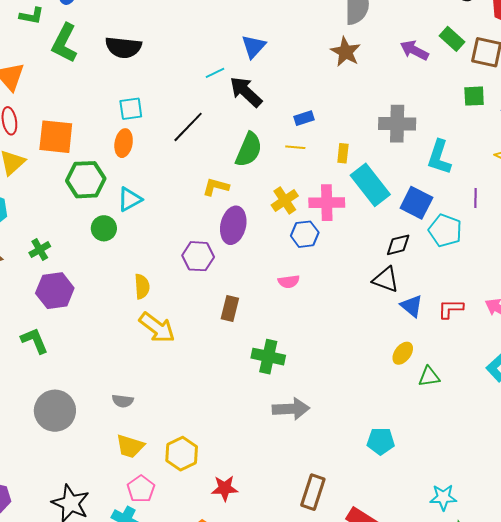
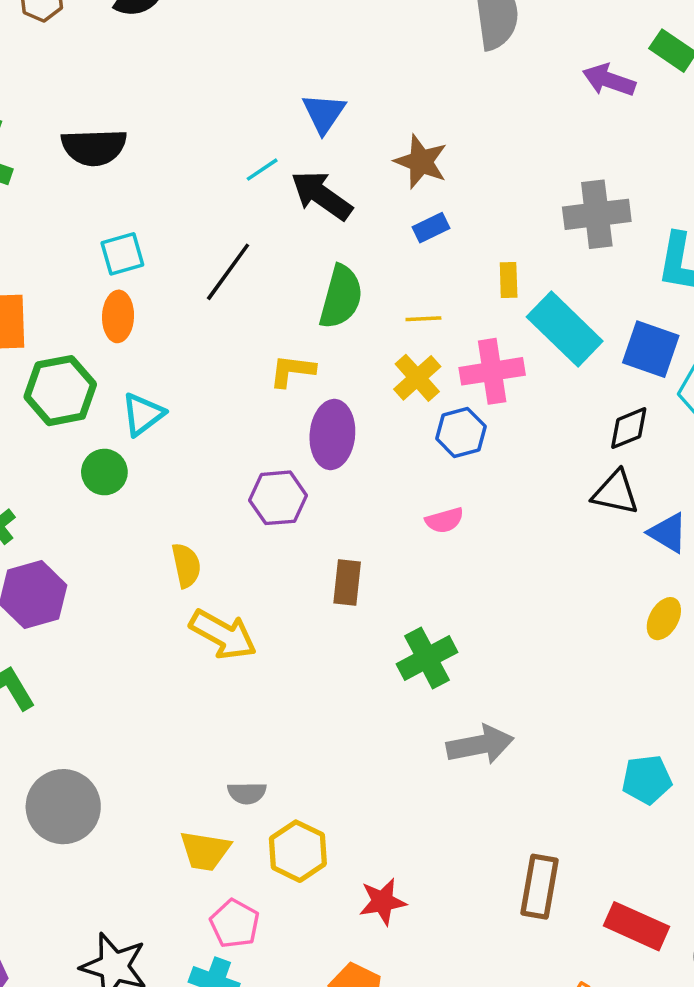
brown star: (346, 52) -> (421, 162), moved
yellow line: (295, 147) -> (423, 319), moved
green cross: (268, 357) -> (427, 658), turned -32
gray semicircle: (123, 401) -> (247, 793), moved

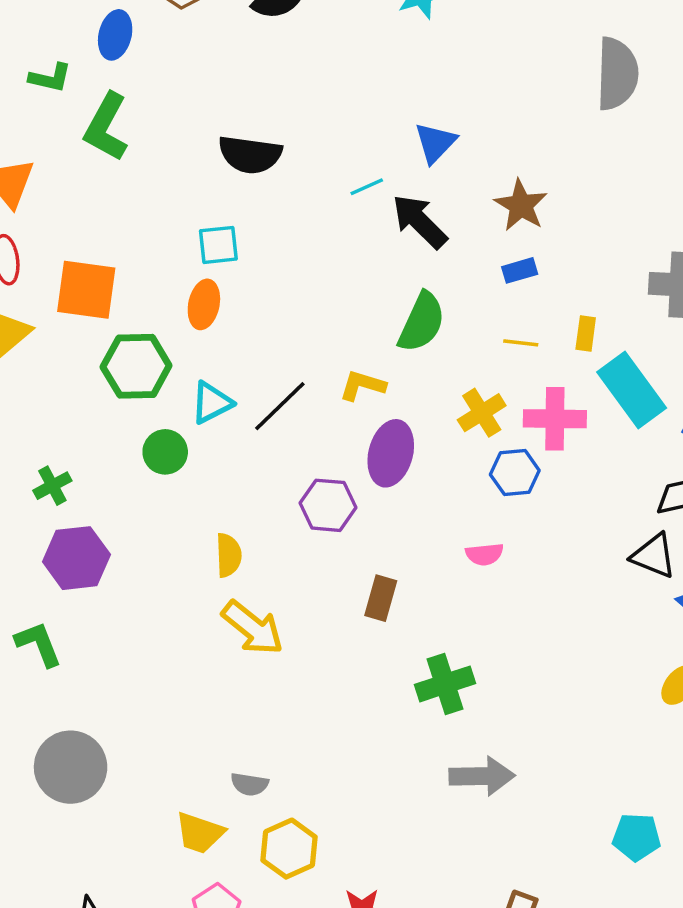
black semicircle: (94, 147) -> (250, 155), moved
black line: (228, 272) -> (280, 406), moved
yellow line: (423, 319) -> (521, 343), moved

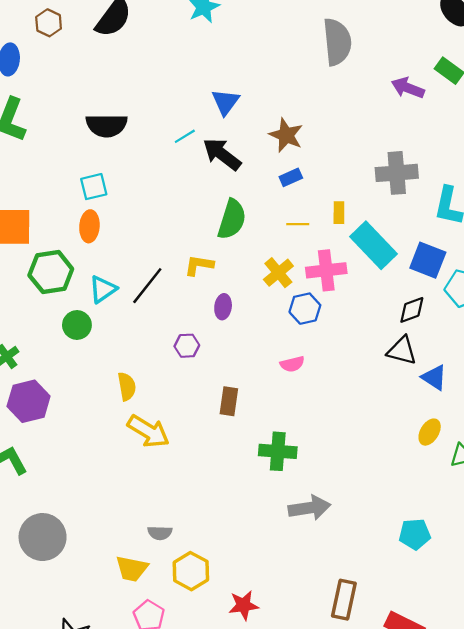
purple ellipse: (391, 453) -> (223, 307), size x0.6
purple hexagon: (328, 505) -> (187, 346), size x0.7
green cross: (445, 684) -> (278, 451), turned 30

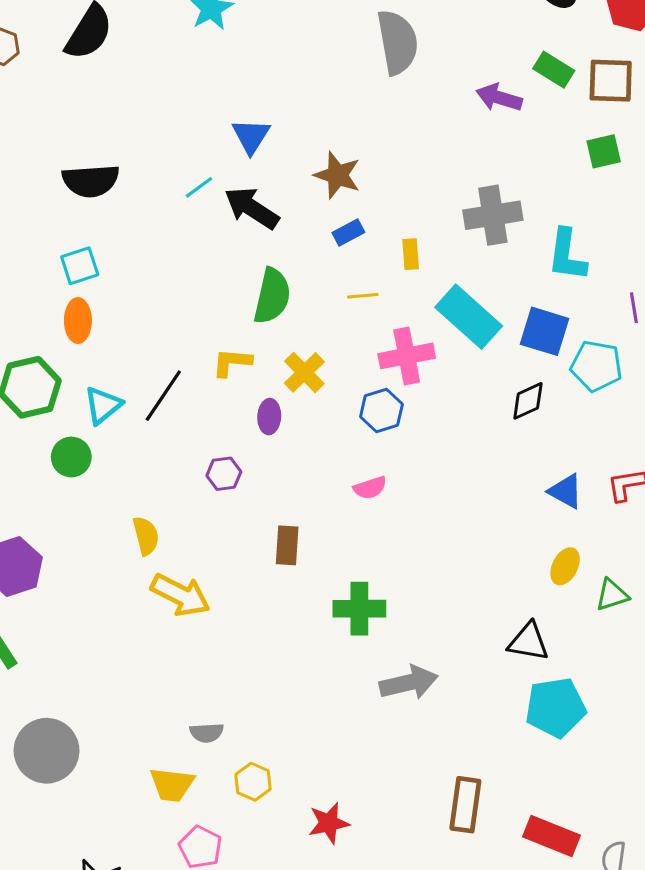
yellow rectangle: (339, 213) -> (411, 254), moved
yellow cross: (278, 273) -> (304, 372), moved
black triangle: (402, 351) -> (528, 642), moved
cyan pentagon: (415, 534) -> (556, 708), size x1.4
yellow hexagon: (191, 571) -> (253, 782), size x0.7

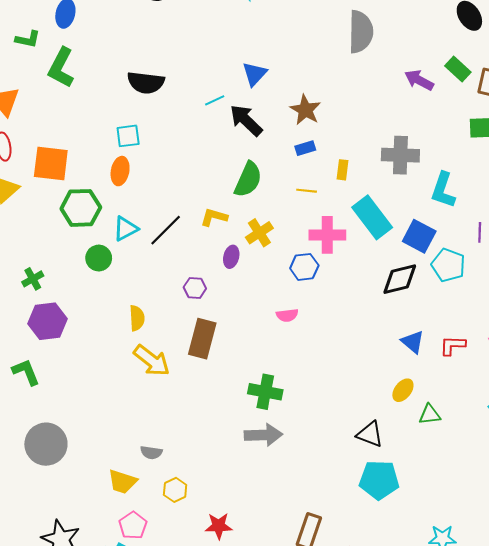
black diamond: (528, 401) -> (400, 279), size x1.4
brown rectangle: (287, 545) -> (202, 339), moved, size x1.5
gray arrow: (409, 683) -> (263, 435), moved

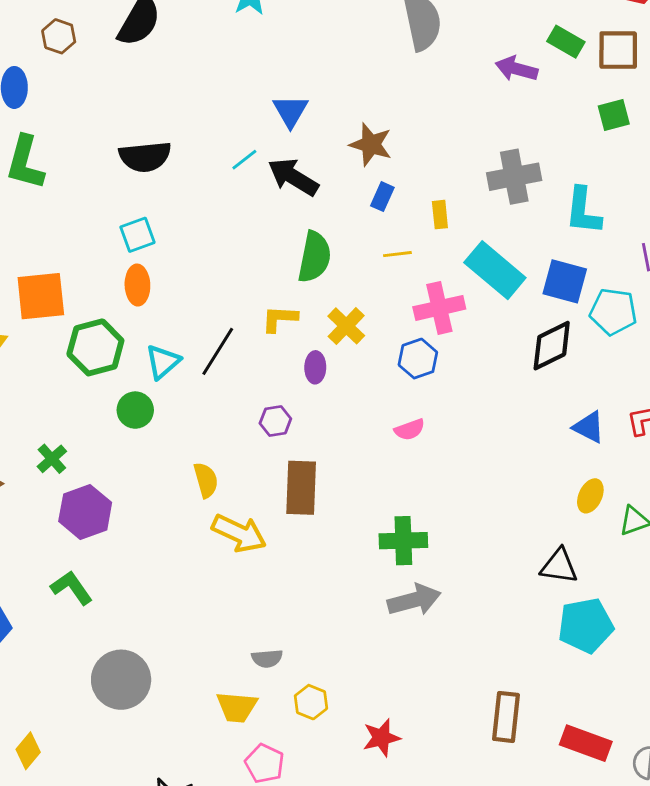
blue rectangle: (305, 148) -> (382, 197), turned -36

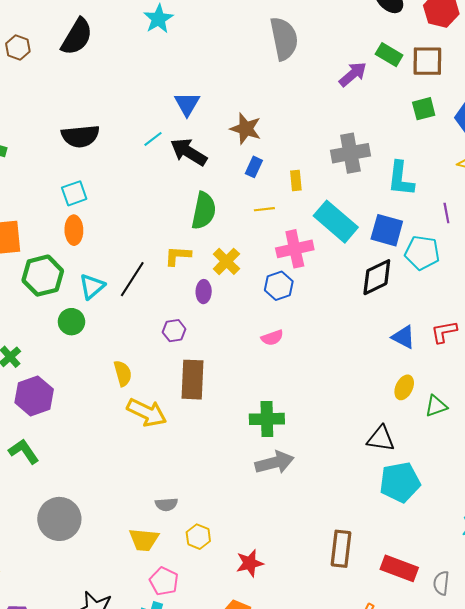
purple arrow: (516, 69) -> (353, 74), turned 124

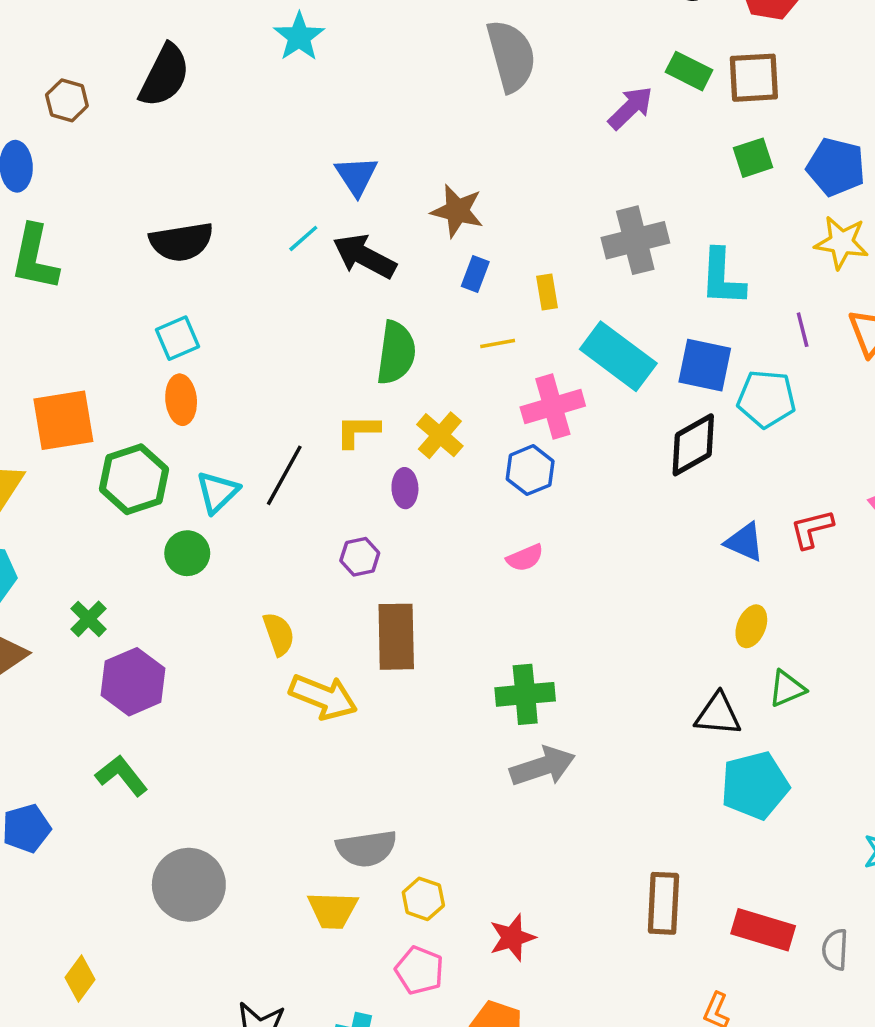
green triangle: (436, 406) -> (787, 689), moved
gray semicircle: (166, 504) -> (366, 849), size x1.6
pink pentagon: (164, 581) -> (419, 970), moved

